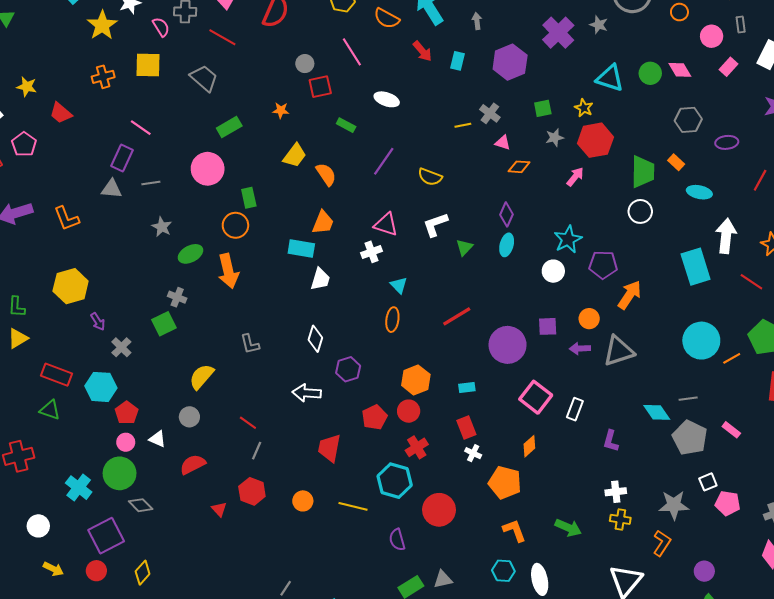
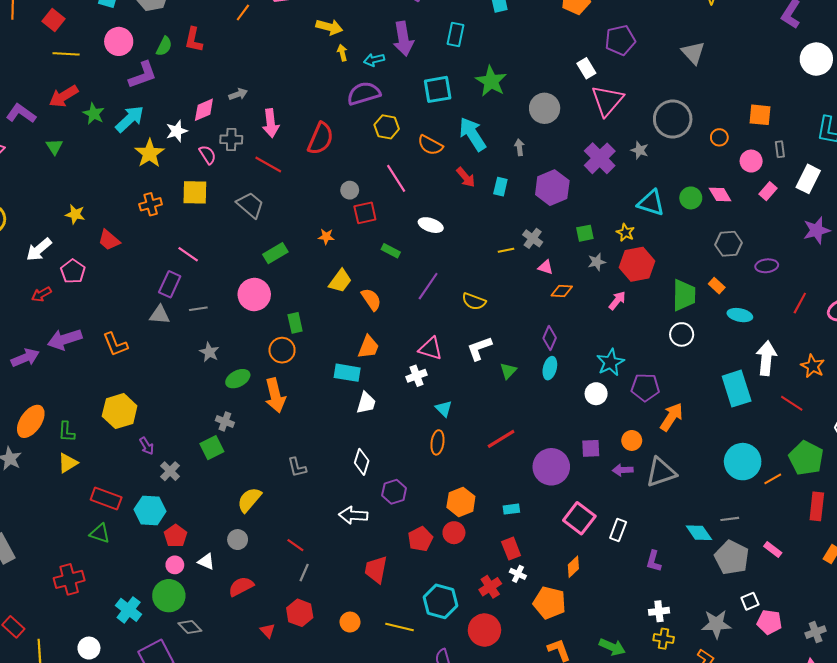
red cross: (417, 447) -> (490, 587), moved

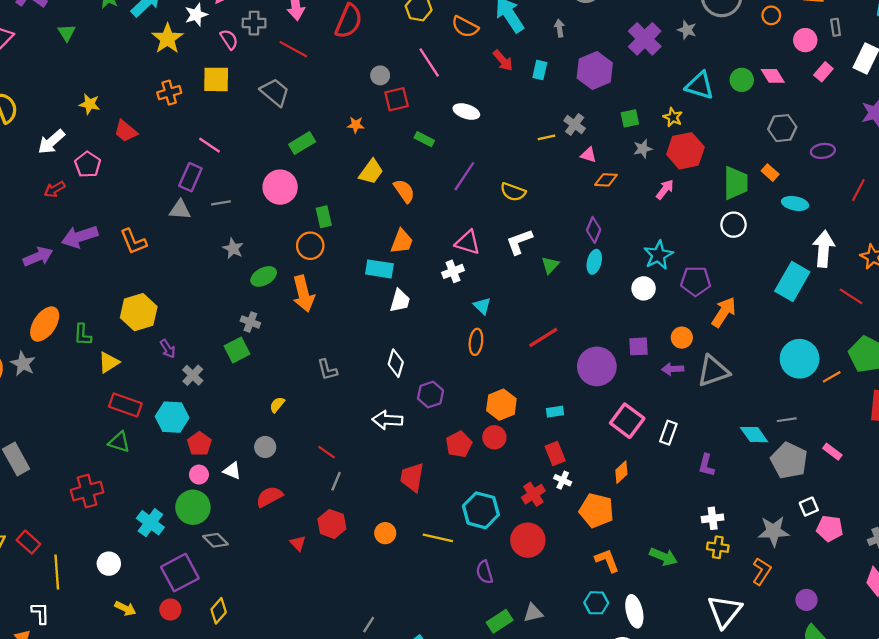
cyan rectangle: (737, 389) -> (792, 281), turned 48
yellow triangle: (68, 463) -> (109, 362), moved
yellow semicircle: (249, 500) -> (277, 405), size x0.6

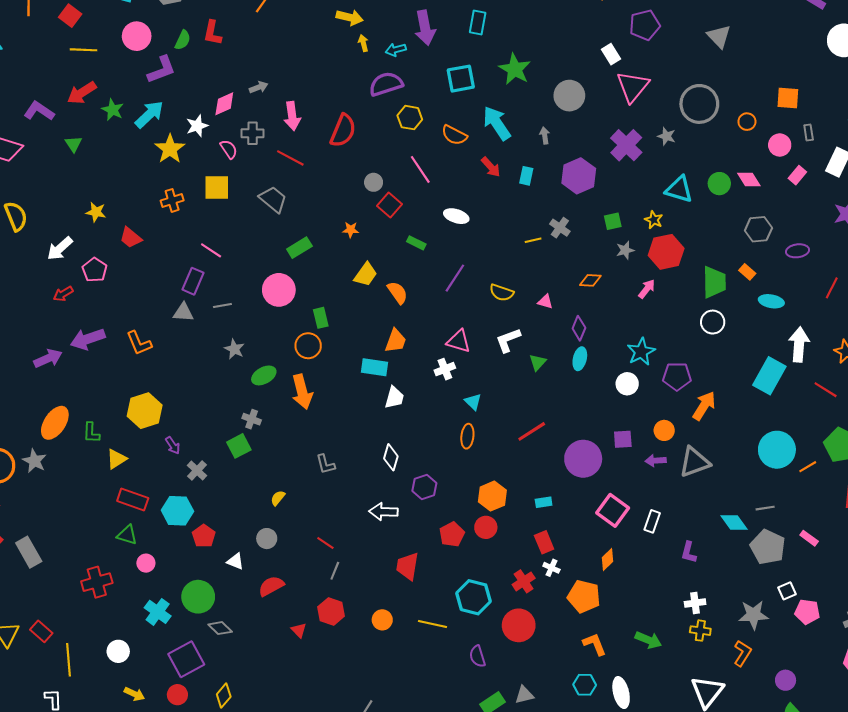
red square: (397, 99) -> (389, 205), turned -35
pink triangle: (588, 155) -> (545, 302), moved
pink circle: (199, 475) -> (146, 563), moved

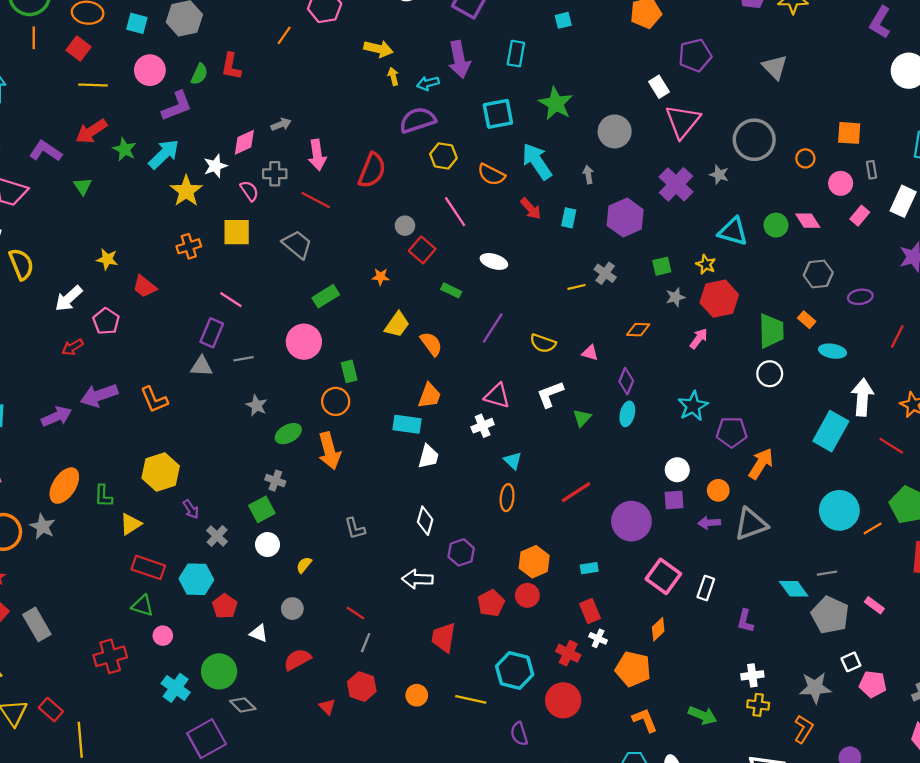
white circle: (627, 384) -> (677, 470), moved
red cross: (524, 581) -> (568, 653), turned -30
white circle: (118, 651) -> (267, 545), moved

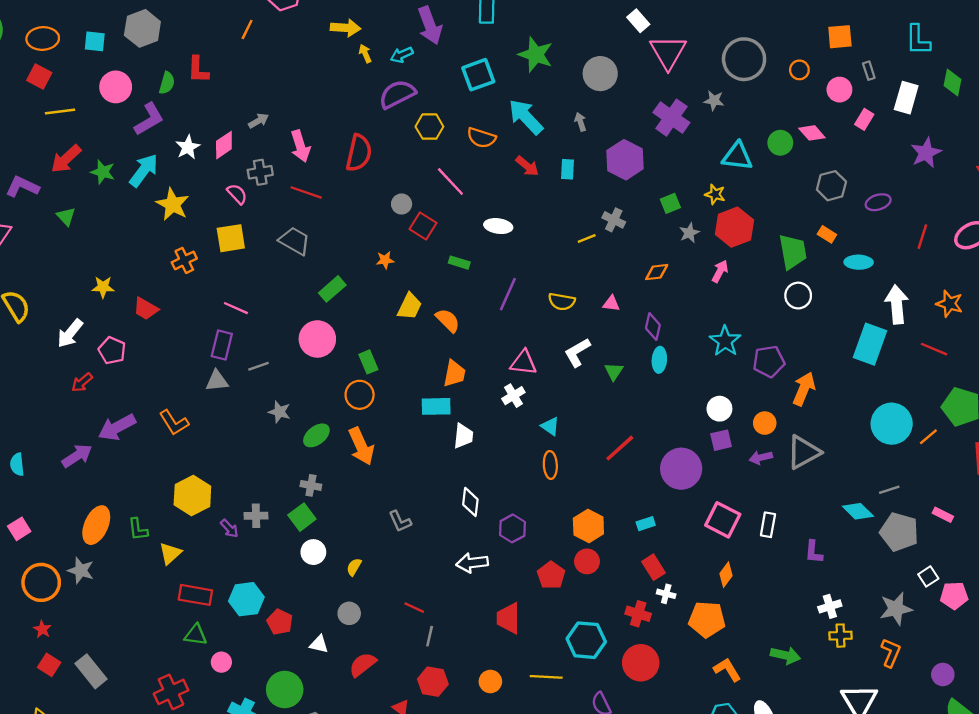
white star: (215, 166) -> (188, 147), moved
gray cross: (217, 536) -> (256, 516), moved, turned -35

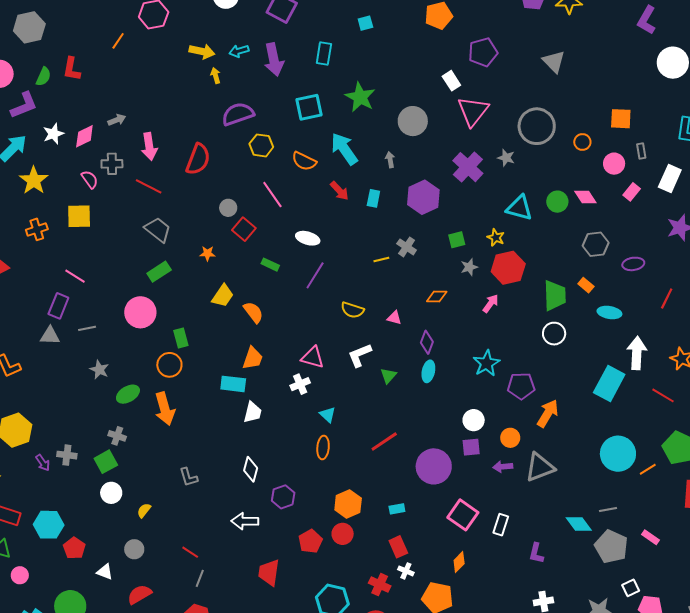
cyan arrow: (402, 55) -> (239, 51), moved
gray trapezoid: (295, 241) -> (158, 230), moved
purple line: (508, 294) -> (315, 275), moved

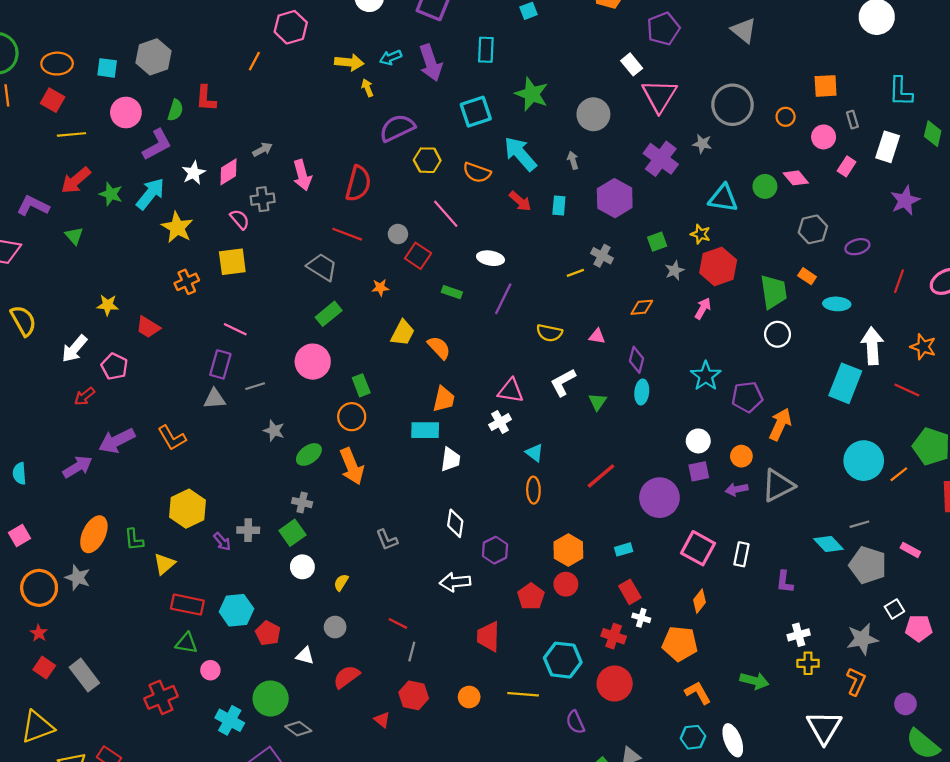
red line: (149, 186) -> (347, 234), moved

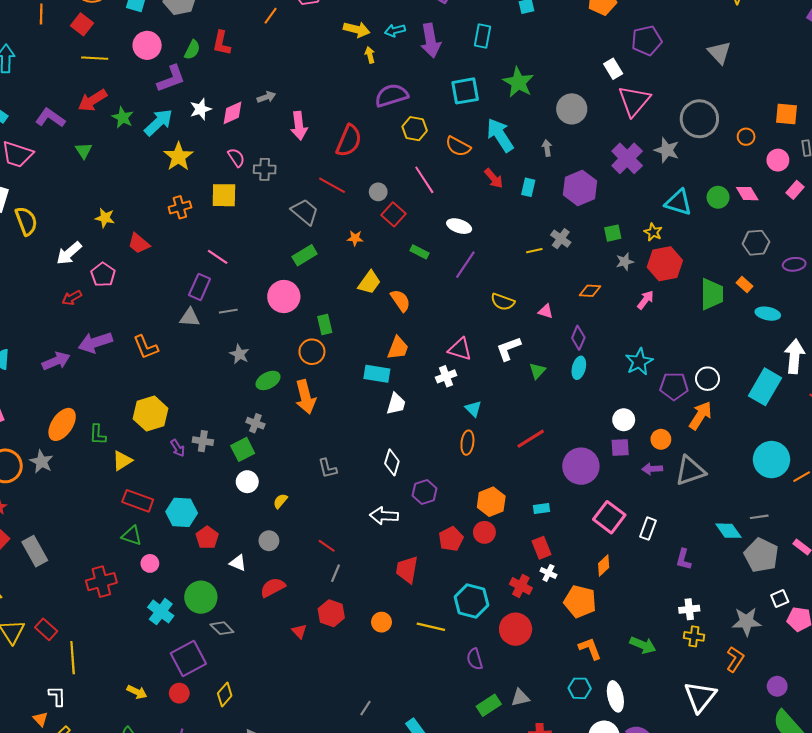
gray star: (702, 144) -> (667, 150), size x1.4
gray cross: (263, 199) -> (265, 169), moved
white circle: (778, 334) -> (707, 379), moved

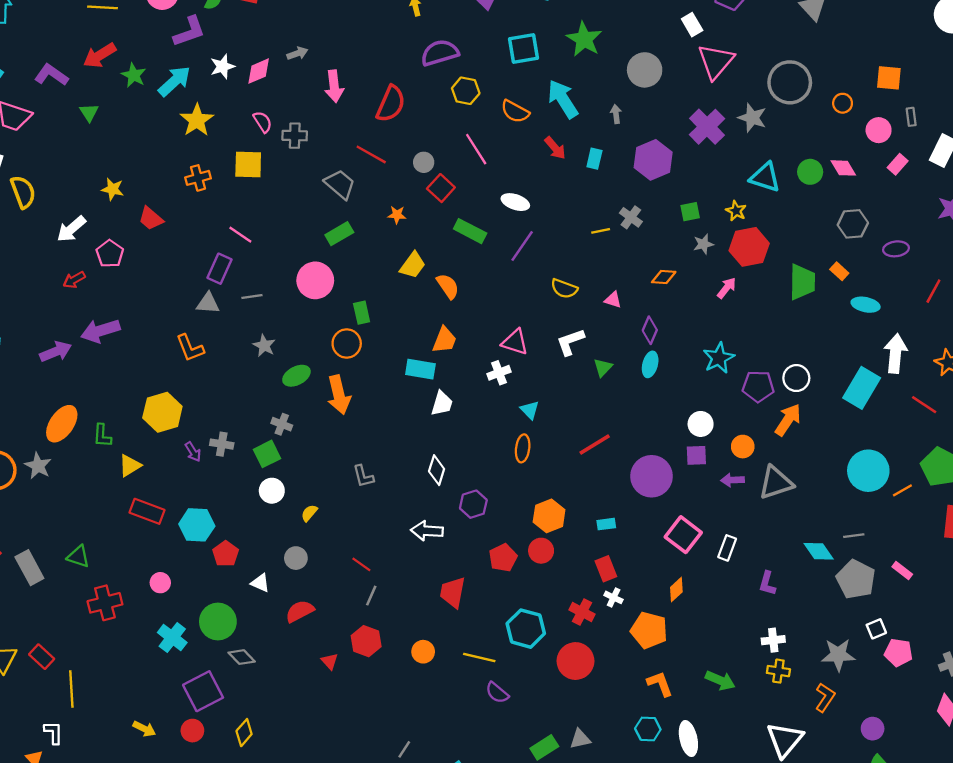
green rectangle: (420, 252) -> (470, 231), size x1.5
orange L-shape: (146, 347) -> (190, 348), moved
green triangle: (132, 536) -> (78, 556), moved
purple semicircle: (475, 659) -> (497, 693), moved, turned -35

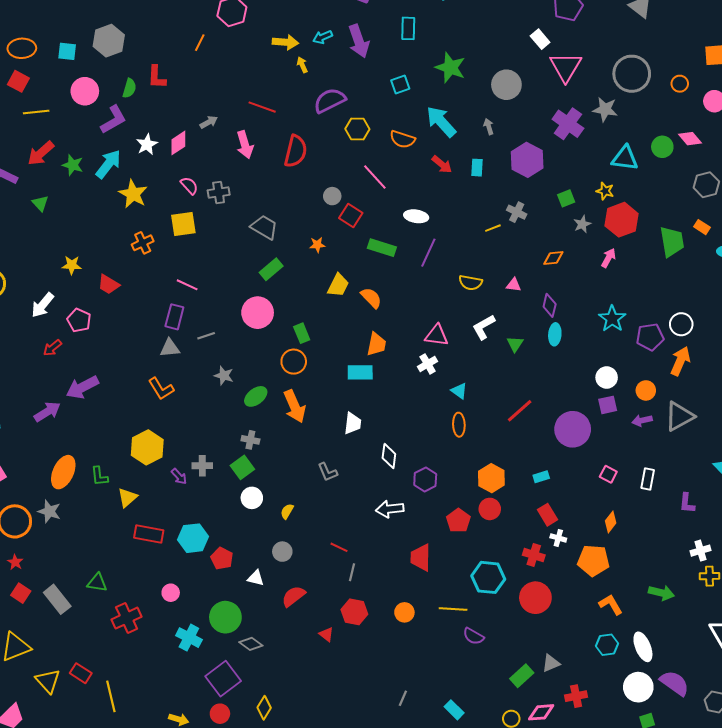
cyan square: (524, 48) -> (400, 84), size x0.7
red line: (371, 154) -> (262, 107), moved
white trapezoid: (442, 403) -> (353, 423), moved
pink square: (683, 535) -> (608, 474), size x0.6

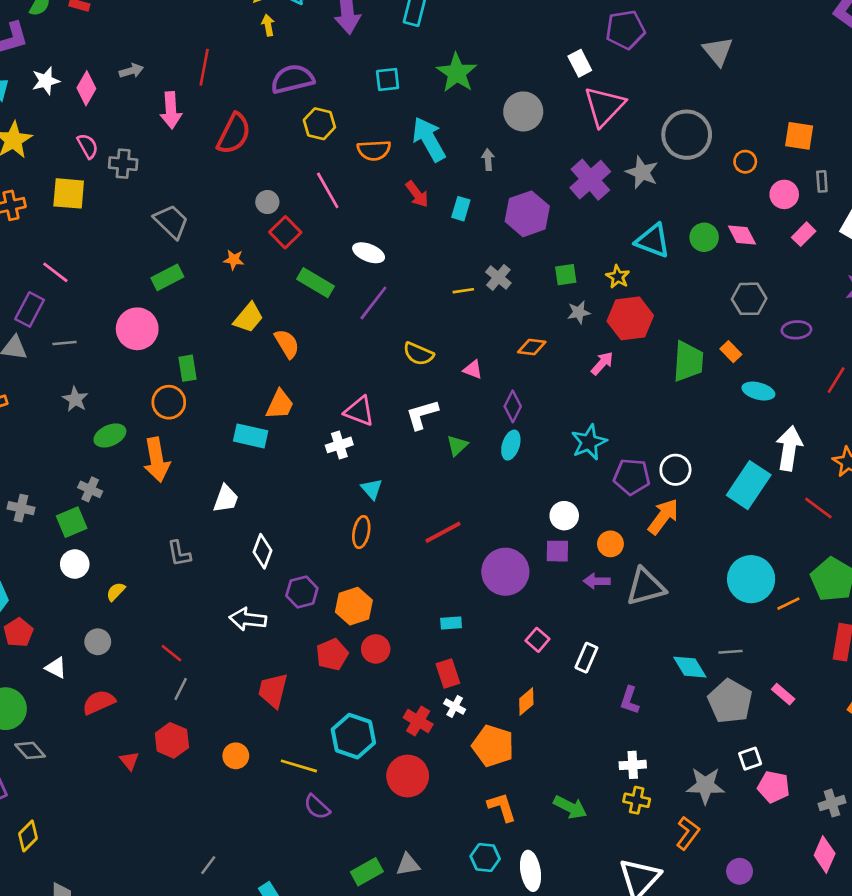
red line: (262, 107) -> (204, 67), turned 68
orange semicircle: (402, 139) -> (374, 150), turned -35
pink diamond: (178, 143) -> (86, 88), turned -40
orange hexagon: (491, 478) -> (354, 606), moved

